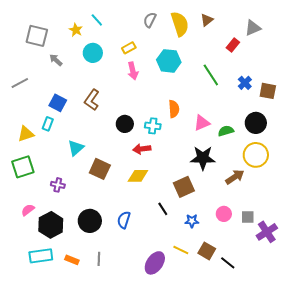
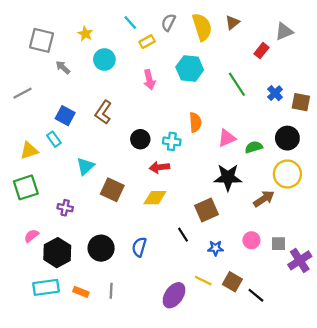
cyan line: (97, 20) -> (130, 22), moved
yellow rectangle: (129, 48) -> (147, 42), moved
cyan rectangle: (48, 124) -> (54, 139), turned -56

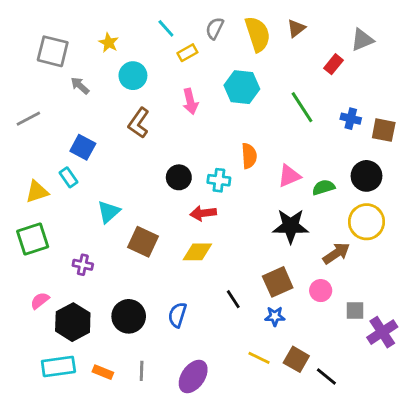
blue cross: (275, 93) -> (351, 119), turned -32
brown L-shape: (103, 112) -> (139, 123), moved
brown square: (207, 210) -> (278, 282), moved
pink circle: (251, 240) -> (321, 291), moved
purple ellipse: (174, 295) -> (193, 377), moved

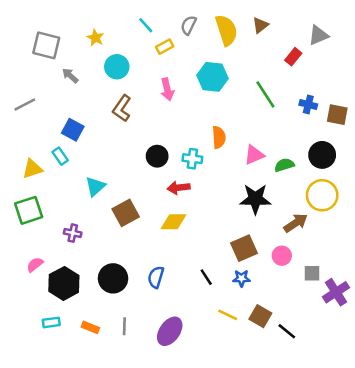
brown square: (143, 242) -> (126, 213), turned 36
black line: (233, 299) -> (206, 277), moved
cyan rectangle: (58, 366) -> (51, 322), size x0.6

